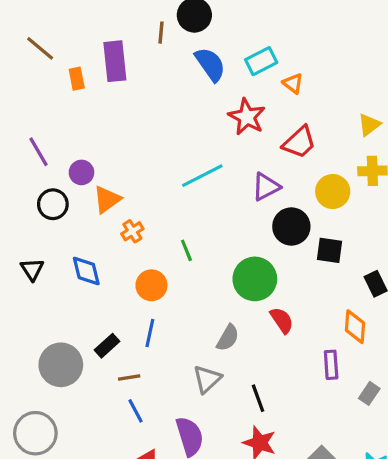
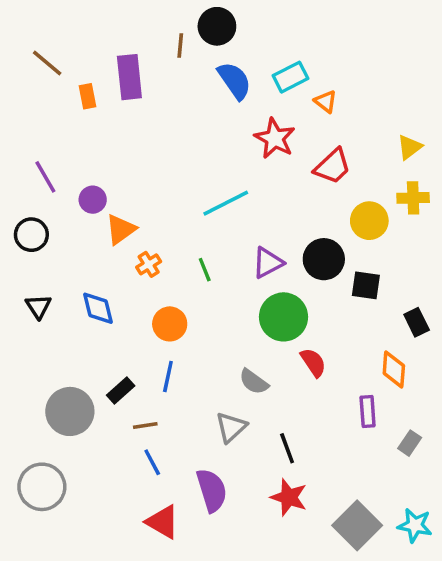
purple triangle: (266, 187) -> (268, 263), moved
black circle: (53, 204) -> (31, 235), moved
green line: (186, 250) -> (205, 270), moved
gray semicircle: (228, 338) -> (254, 382), turned 96

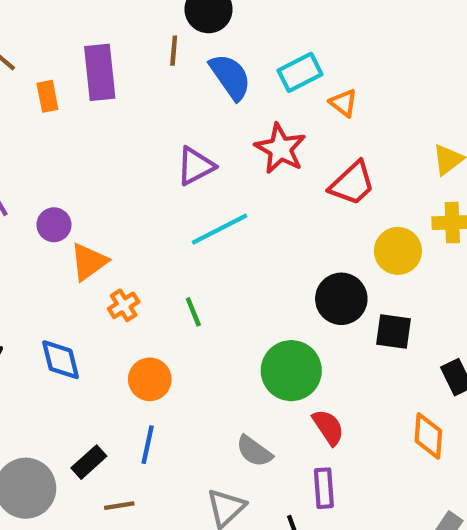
brown line: (180, 46) -> (174, 51), moved
purple triangle: (268, 263) -> (195, 166), moved
purple rectangle: (368, 411) -> (324, 488), moved

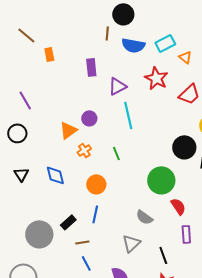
purple rectangle: (100, 72) -> (91, 67), moved, size x0.7
blue semicircle: (230, 77) -> (133, 45), turned 135
purple circle: (54, 225) -> (89, 118), moved
cyan line: (219, 229) -> (128, 115), turned -76
purple rectangle: (324, 488) -> (186, 234), moved

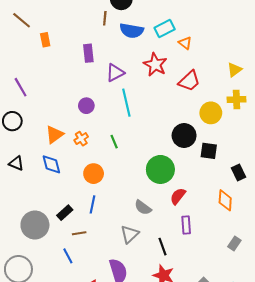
orange triangle: (68, 130) -> (54, 134), moved
black triangle: (21, 174) -> (16, 163), turned -35
red semicircle: (178, 206) -> (178, 196), turned -108
blue line: (86, 263) -> (68, 256), moved

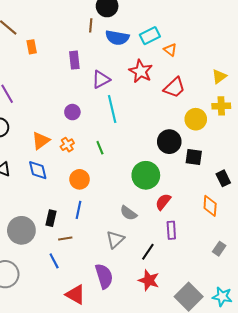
black rectangle: (65, 213) -> (51, 218), turned -35
black line: (162, 247) -> (148, 252), turned 54

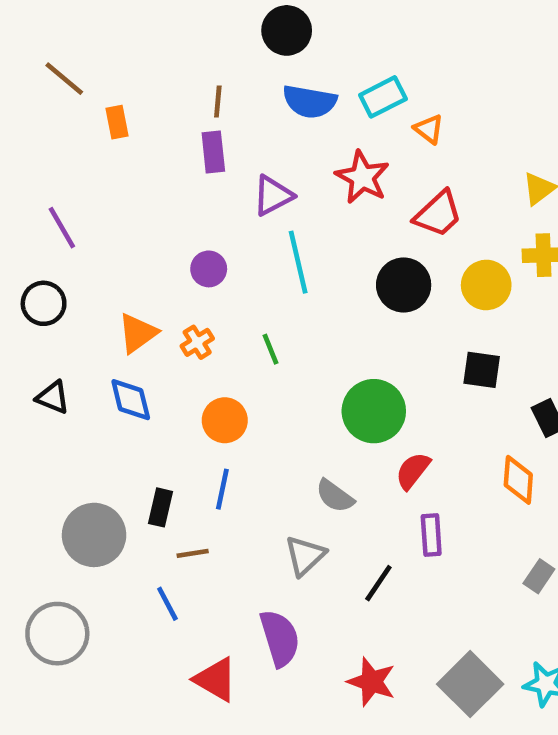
brown line: (91, 25) -> (218, 102), moved
black circle: (169, 142) -> (404, 285), moved
red star: (149, 280) -> (372, 682), moved

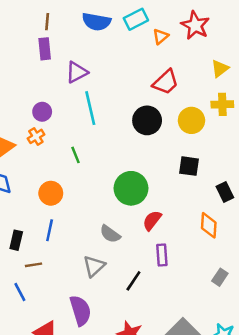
orange triangle: (429, 129) -> (161, 36), turned 42
red star: (362, 177) -> (195, 25), moved
orange cross: (197, 342) -> (36, 136), moved

